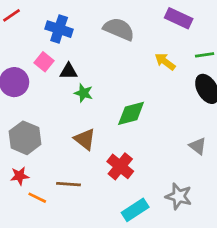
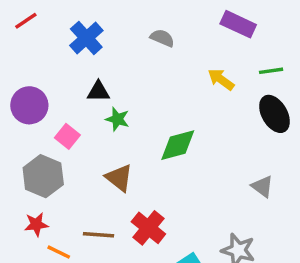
blue cross: (59, 29) -> (86, 38), turned 30
gray semicircle: (119, 29) -> (162, 38), size x0.6
pink square: (44, 62) -> (67, 136), moved
red cross: (120, 166) -> (148, 228), moved

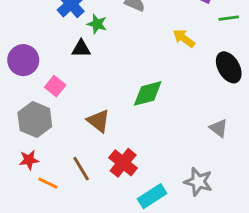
green line: (271, 71) -> (229, 18), moved
green star: (117, 119) -> (97, 24), moved
brown line: (98, 235) -> (81, 169), turned 55

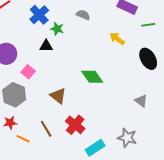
green diamond: (148, 93) -> (92, 77), turned 70

